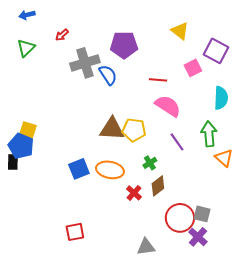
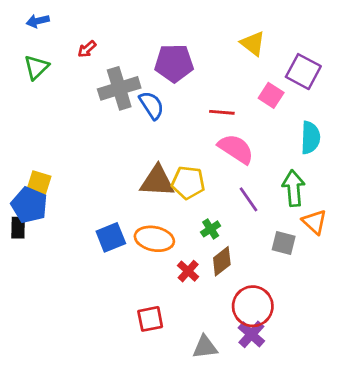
pink square: (193, 68) -> (271, 95), turned -30
gray square: (202, 214) -> (284, 243), moved
red square: (75, 232) -> (150, 319), moved
purple cross: (198, 237) -> (251, 334), moved

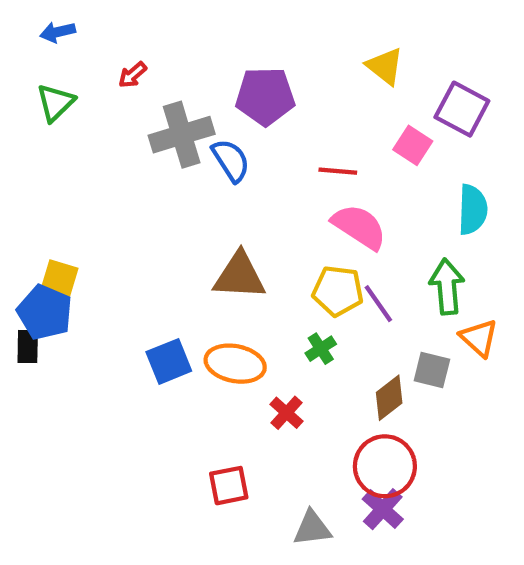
yellow pentagon: (188, 183) -> (338, 291), moved
brown diamond: (222, 261) -> (389, 398), moved

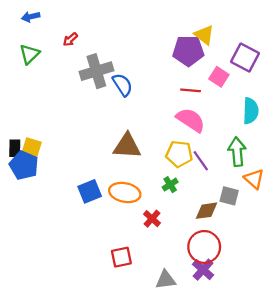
purple pentagon: (265, 96) -> (188, 51), moved
red line: (338, 171) -> (191, 90), moved
black rectangle: (28, 346) -> (15, 148), moved
brown diamond: (389, 398) -> (206, 211), turned 30

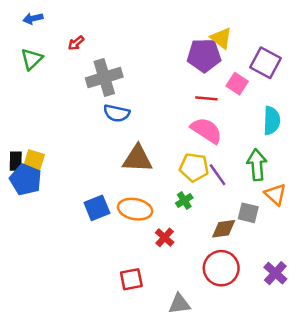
blue semicircle: (122, 85) -> (117, 113), moved, turned 135
purple cross: (203, 270) -> (275, 273), moved

